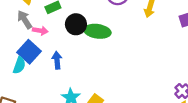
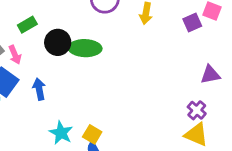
pink arrow: (40, 31) -> (15, 55), turned 64

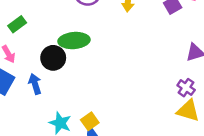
black circle: (58, 42) -> (53, 58), moved
yellow square: (92, 134) -> (90, 121), turned 30

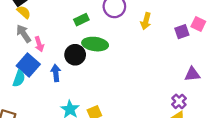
green rectangle: (17, 24) -> (81, 20), moved

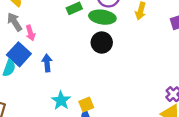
green ellipse: (95, 44) -> (102, 17), moved
black circle: (75, 55) -> (102, 43), moved

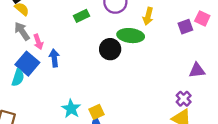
green ellipse: (102, 17) -> (131, 36), moved
blue arrow: (47, 63) -> (54, 58), moved

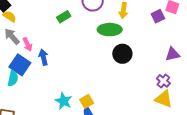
black circle: (110, 49) -> (122, 54), moved

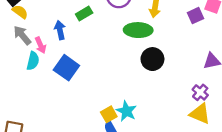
blue arrow: (43, 57) -> (60, 30), moved
blue square: (20, 65) -> (66, 68), moved
cyan semicircle: (13, 78) -> (33, 61), moved
cyan star: (64, 101) -> (126, 111), moved

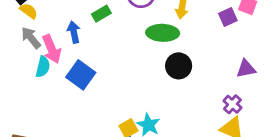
pink arrow: (40, 45) -> (52, 49), size x1.5

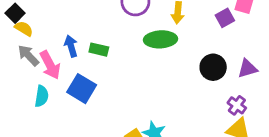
green rectangle: (101, 14) -> (99, 50), moved, turned 48
black circle: (179, 66) -> (213, 67), moved
cyan semicircle: (43, 67) -> (42, 96), moved

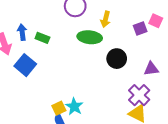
black circle: (213, 67) -> (117, 59), moved
purple cross: (237, 105) -> (139, 95), size x1.5

